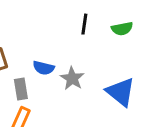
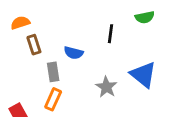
black line: (84, 24) -> (110, 34), moved
gray star: (72, 78) -> (106, 87), moved

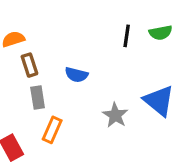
black line: (110, 34) -> (127, 36), moved
gray rectangle: (53, 72) -> (38, 97), moved

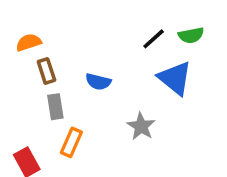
black line: (127, 36) -> (154, 39), turned 40
blue triangle: (159, 101) -> (175, 78), moved

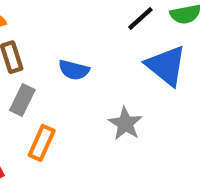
gray rectangle: (55, 107) -> (22, 100), turned 35

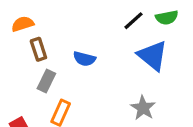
gray star: (125, 124) -> (143, 108), moved

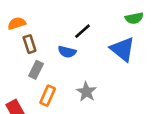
black line: (134, 21) -> (82, 31), moved
gray star: (143, 108) -> (86, 92), moved

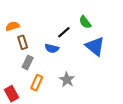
green semicircle: (134, 18) -> (85, 22), moved, turned 64

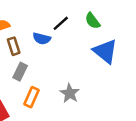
black line: (64, 32) -> (61, 23), moved
blue semicircle: (52, 48) -> (42, 39), moved

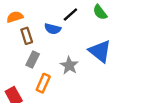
blue triangle: (105, 51) -> (100, 51), moved
gray star: (70, 93) -> (69, 65), moved

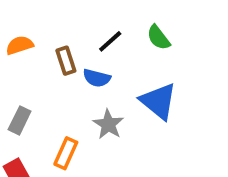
blue semicircle: (53, 29) -> (97, 78), moved
brown rectangle: (27, 36) -> (66, 61), moved
gray rectangle: (33, 60) -> (20, 120), moved

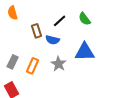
orange semicircle: (20, 45) -> (13, 13), moved, turned -88
blue triangle: (158, 101) -> (85, 52), turned -40
orange rectangle: (66, 153) -> (33, 66), moved

